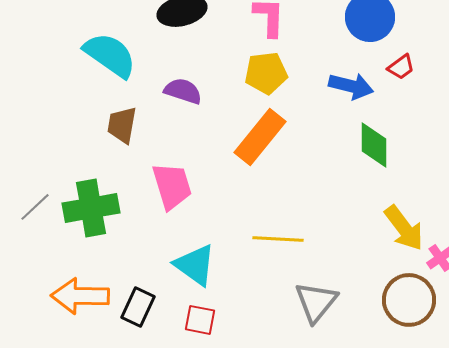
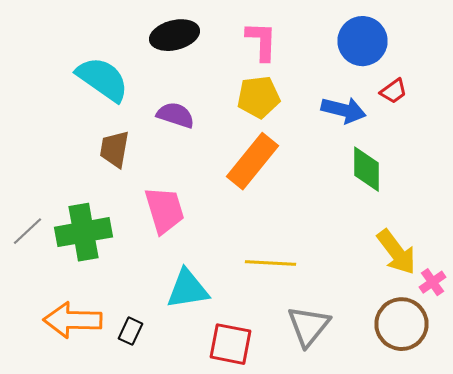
cyan triangle: (195, 265) -> (188, 289), turned -45
black rectangle: (138, 307) -> (130, 331), size x0.7
red square: (200, 320) -> (230, 344), moved, size x1.4

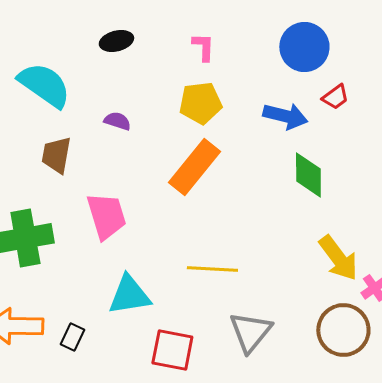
black ellipse: (174, 35) -> (116, 41), size x0.7
pink L-shape: (262, 41) -> (203, 47), size x0.7
purple semicircle: (176, 115) -> (117, 121), size x0.7

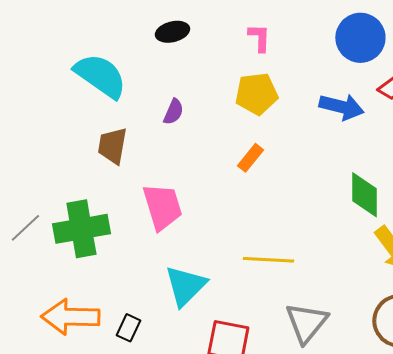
purple semicircle: (117, 121) -> (173, 112), turned 96
orange rectangle: (194, 167) -> (250, 158), size x0.5
green diamond: (308, 175) -> (364, 195), moved
cyan triangle: (129, 295) -> (185, 286), turned -36

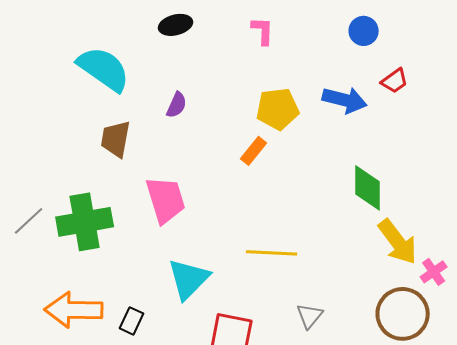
blue circle: (360, 38) -> (364, 31), size x0.6
yellow pentagon: (256, 94) -> (278, 109), moved
gray triangle: (306, 323) -> (310, 316), size x0.6

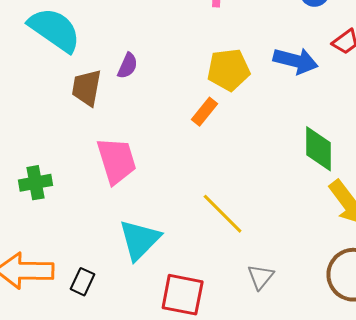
brown trapezoid: (116, 139) -> (87, 88), moved
green cross: (85, 222) -> (36, 183), size x0.6
yellow line: (272, 253) -> (223, 214), turned 42

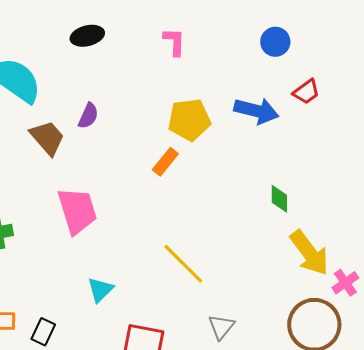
brown trapezoid: (87, 88) -> (47, 138), turned 129
green diamond: (319, 149) -> (279, 199), size x0.6
cyan triangle: (140, 240) -> (100, 290), size x0.6

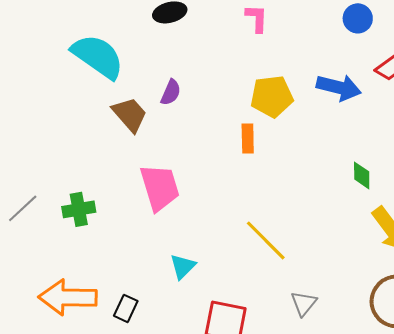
orange rectangle: (165, 162) -> (248, 138), turned -40

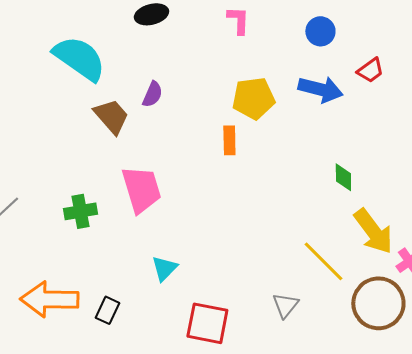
blue circle: (358, 18) -> (320, 31), moved
green cross: (79, 209) -> (80, 211), moved
yellow line: (266, 240) -> (323, 261), moved

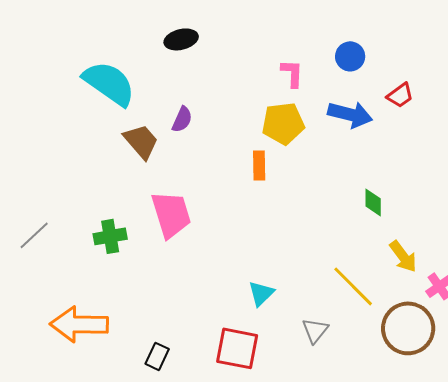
pink L-shape: (238, 20) -> (292, 73), moved
yellow arrow: (373, 231) -> (403, 256), size x0.7
cyan triangle: (164, 268) -> (261, 293), moved
black rectangle: (107, 310) -> (157, 356), moved

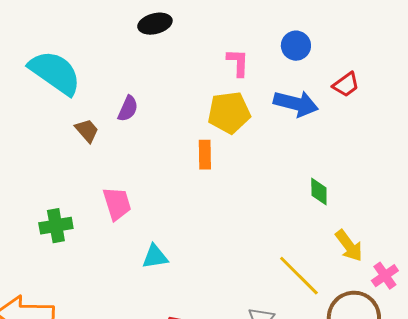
black ellipse: (181, 39) -> (155, 24), moved
brown trapezoid: (141, 141) -> (87, 131), size x0.7
pink trapezoid: (171, 214) -> (117, 204), size x0.7
cyan triangle: (261, 293) -> (155, 257), moved, turned 36

